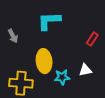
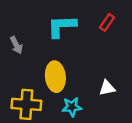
red rectangle: (92, 39) -> (107, 22), moved
cyan star: (62, 77) -> (72, 107), moved

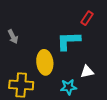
cyan L-shape: (62, 26) -> (68, 41), moved
cyan star: (72, 107) -> (68, 87), moved

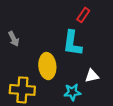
red rectangle: (87, 18) -> (83, 15), moved
cyan L-shape: (68, 41) -> (72, 43), turned -80

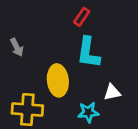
red rectangle: (83, 15) -> (82, 17), moved

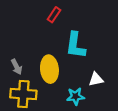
red rectangle: (82, 17) -> (54, 15), moved
gray arrow: (17, 47) -> (17, 67), moved

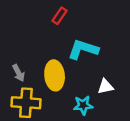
cyan L-shape: (76, 45) -> (83, 49), turned 100

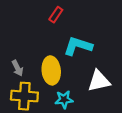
white triangle: (105, 87) -> (99, 81), size x1.5
cyan star: (83, 105) -> (64, 100), moved

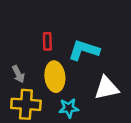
red rectangle: (56, 15) -> (47, 41), moved, turned -35

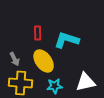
yellow ellipse: (55, 77) -> (44, 61), turned -30
white triangle: (106, 88) -> (86, 82), moved

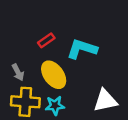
red rectangle: (38, 33) -> (46, 40), turned 56
cyan star: (55, 86) -> (55, 105), moved

